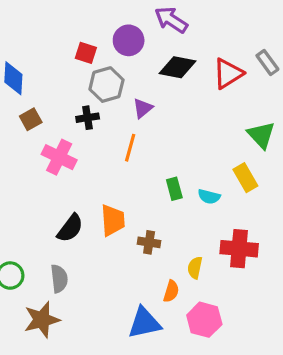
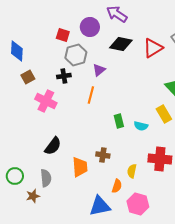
orange trapezoid: (113, 220) -> (80, 167), moved
brown star: (42, 320) -> (33, 196), moved, size x0.6

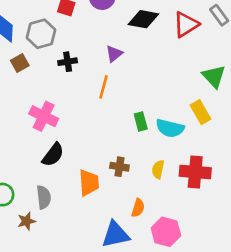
gray hexagon: (76, 55) -> (41, 34), moved
pink cross: (46, 101) -> (44, 116), moved
cyan semicircle: (141, 126) -> (170, 128), size x1.5
yellow semicircle: (132, 171) -> (158, 169), moved

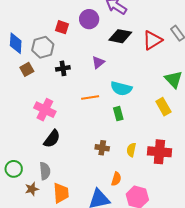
orange line: (103, 87) -> (90, 98), moved, turned 66
cyan semicircle: (170, 128) -> (121, 88), moved
orange trapezoid: (89, 183) -> (61, 193), moved

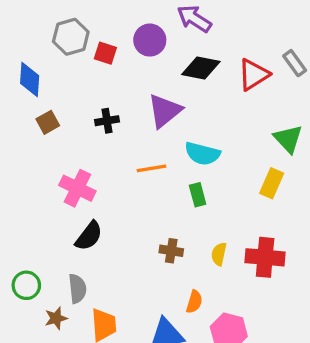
gray hexagon: (43, 47) -> (71, 37), moved
purple triangle: (98, 62) -> (165, 111), size x1.6
yellow rectangle: (163, 107) -> (272, 183), turned 54

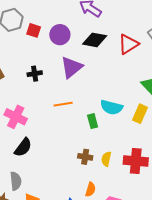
purple circle: (150, 40) -> (60, 35), moved
cyan semicircle: (202, 154) -> (112, 107), moved
brown cross: (171, 251) -> (85, 157), moved

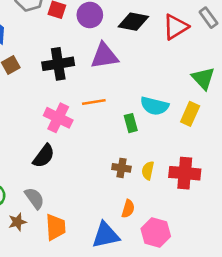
purple triangle: (71, 67) -> (104, 56), turned 30
black cross: (35, 74) -> (58, 64), size x1.6
pink cross: (16, 117) -> (58, 118), moved
gray semicircle: (16, 181) -> (34, 198), turned -30

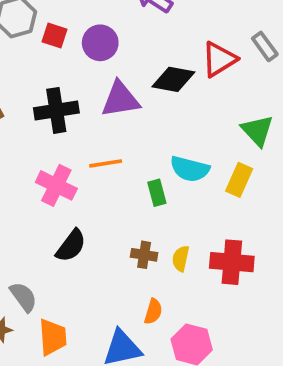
black diamond: (133, 22) -> (173, 79), moved
black semicircle: (44, 156) -> (71, 246), moved

